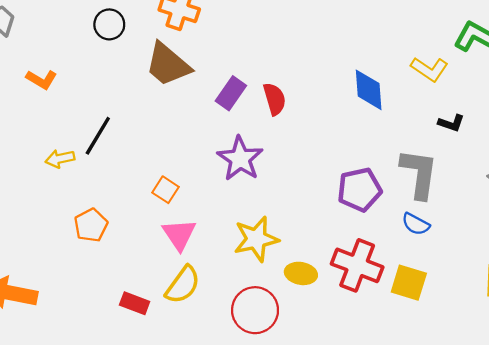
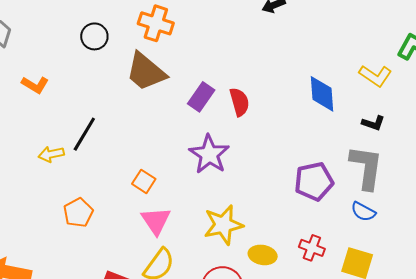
black L-shape: (451, 123) -> (373, 123), moved
red cross: (357, 265) -> (312, 248), size x0.6

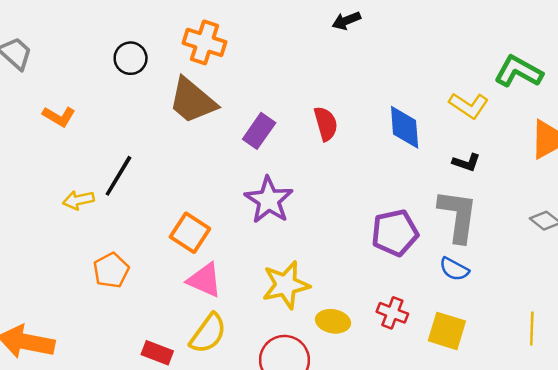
red semicircle: (239, 102) -> (326, 124), moved
orange square: (144, 181) -> (190, 233), size x1.4
pink triangle: (156, 221) -> (204, 280), turned -32

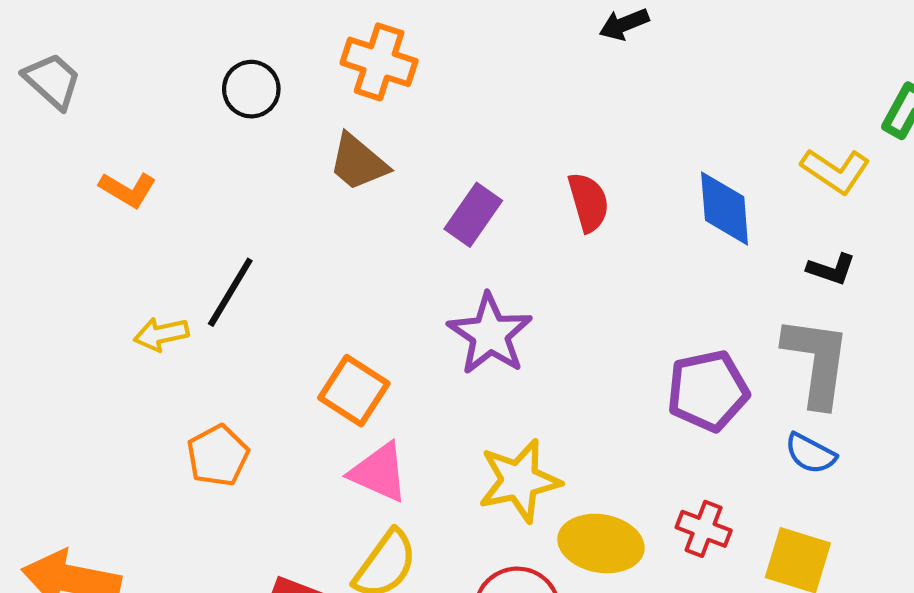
brown trapezoid: (192, 101) -> (358, 162), size x0.7
yellow ellipse: (333, 321) -> (601, 544), size x1.4

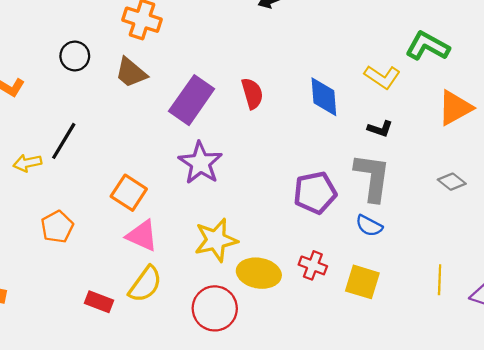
black circle: (251, 89) -> (75, 56), moved
purple rectangle: (473, 215) -> (192, 100), size x1.5

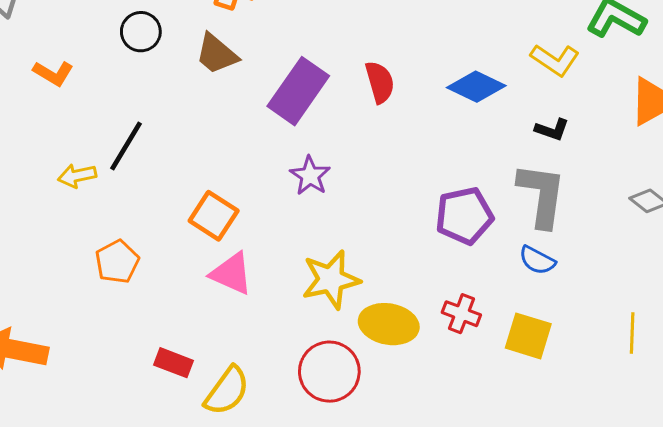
blue diamond: (324, 97) -> (476, 87), turned -60
purple star: (200, 163) -> (310, 176), size x0.7
yellow semicircle: (145, 284) -> (227, 391), moved

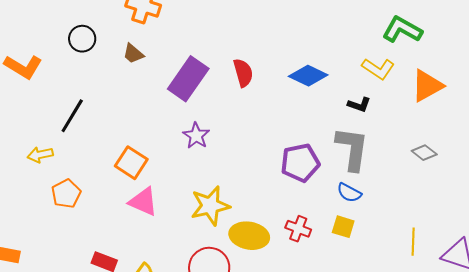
brown trapezoid: (217, 54) -> (133, 54), size x0.7
yellow L-shape: (555, 60) -> (378, 69), moved
orange L-shape: (53, 73) -> (23, 67), size x1.4
yellow arrow: (77, 176) -> (40, 155), moved
yellow square: (528, 336) -> (343, 227), moved, size x0.7

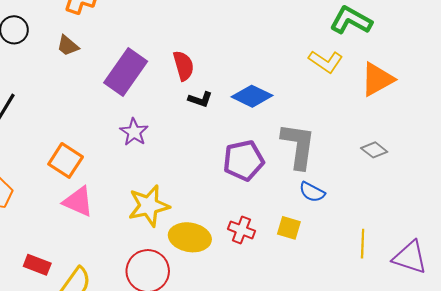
blue diamond: (308, 76) -> (252, 96), moved
black L-shape: (359, 105) -> (200, 99), moved
blue semicircle: (349, 193) -> (312, 192), moved

